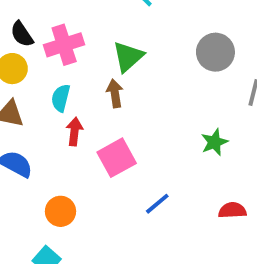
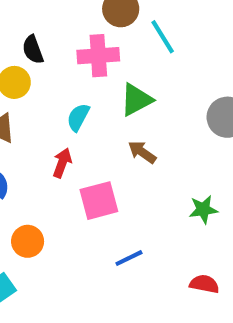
pink cross: (64, 45) -> (98, 56), moved
brown arrow: (115, 93) -> (142, 152), moved, turned -60
cyan semicircle: (61, 98) -> (78, 117), moved

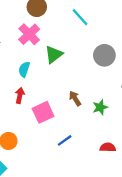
cyan line: (163, 37) -> (80, 17), moved
pink cross: (98, 56) -> (29, 34), turned -30
brown arrow: (142, 152) -> (75, 98), moved, turned 32

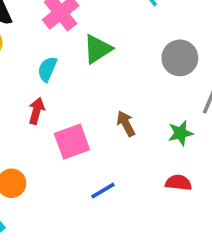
green star: (100, 107) -> (180, 133), moved
red semicircle: (108, 147) -> (179, 183), moved

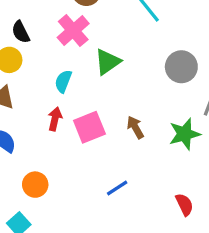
green star: (180, 133) -> (185, 134), size x1.4
pink square: (72, 142) -> (89, 127), moved
red semicircle: (179, 183) -> (184, 205), moved, turned 60

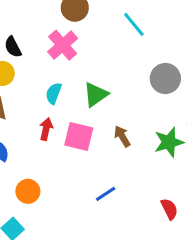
green triangle: (108, 62) -> (96, 95), moved
pink square: (89, 127) -> (79, 137), turned 36

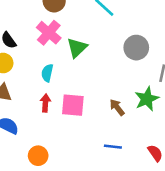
green triangle: (96, 95) -> (77, 48), moved
brown arrow: (122, 136) -> (117, 107), moved
blue line: (106, 194) -> (113, 147), moved, turned 48

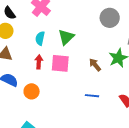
green triangle: (77, 48) -> (66, 37), moved
orange circle: (38, 156) -> (32, 91), moved

